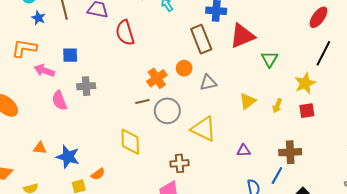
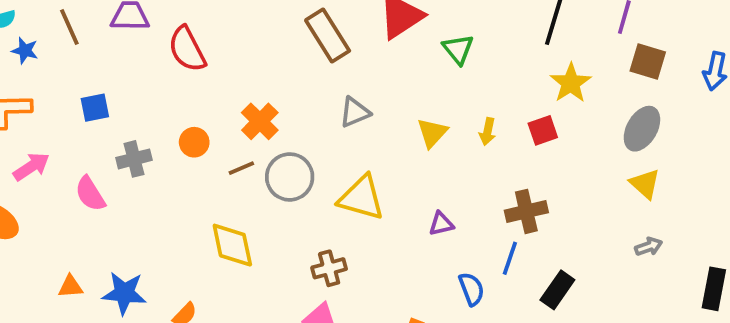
orange circle: (184, 68) -> (194, 142), moved
pink arrow: (44, 71) -> (31, 167), moved, turned 138
yellow star: (305, 83) -> (571, 83), moved

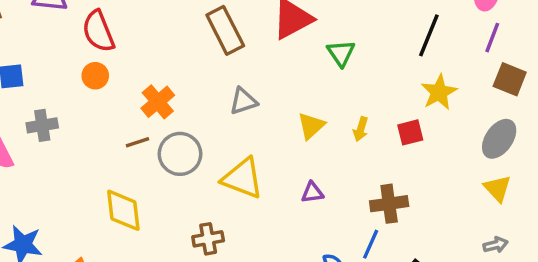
orange circle: (194, 142) -> (95, 76), moved
purple triangle: (441, 224) -> (312, 193), moved

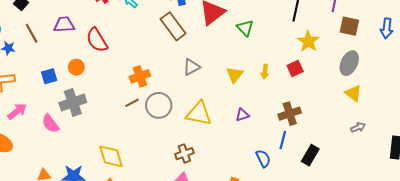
orange circle: (95, 76) -> (76, 67), moved
orange cross: (158, 102) -> (140, 76), turned 30
gray cross: (42, 125) -> (73, 103), size x1.4
yellow diamond: (123, 210) -> (111, 156), moved

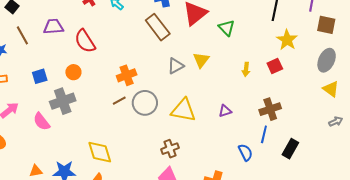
orange circle: (76, 67) -> (73, 72), moved
yellow triangle: (235, 75) -> (201, 60), moved

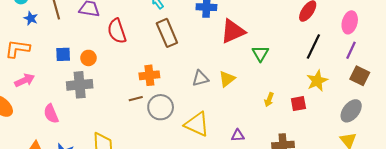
brown rectangle: (158, 27) -> (167, 33), moved
orange circle: (73, 72) -> (88, 58), moved
pink semicircle: (42, 122) -> (51, 114), moved

